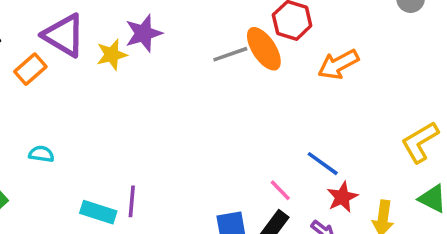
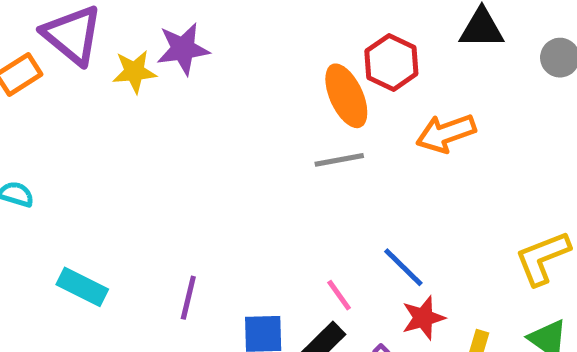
gray line: (230, 54) -> (339, 160), moved
purple line: (132, 201) -> (188, 298), moved

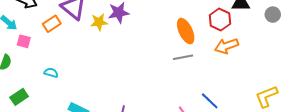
red hexagon: (391, 62) -> (220, 19), moved

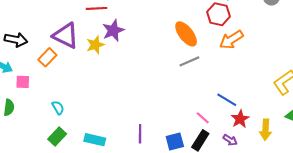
cyan semicircle: (51, 73) -> (58, 108), turned 56
green rectangle: (19, 97) -> (57, 136), moved

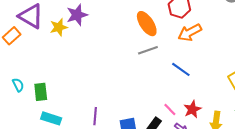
blue line: (227, 100) -> (181, 69), moved
pink line: (203, 118) -> (170, 109), moved
green rectangle: (57, 136) -> (41, 92), moved, turned -54

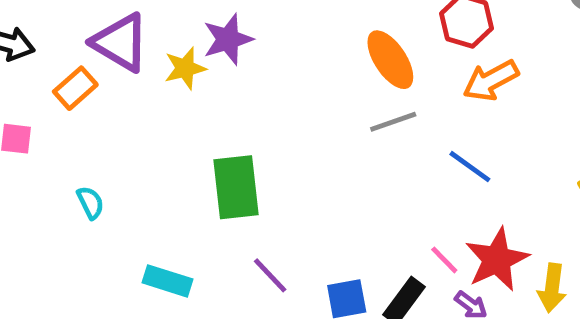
green rectangle: (41, 92) -> (236, 187), moved, size x1.5
red star: (192, 109) -> (497, 260), size x1.5
purple line: (95, 116) -> (270, 275), turned -48

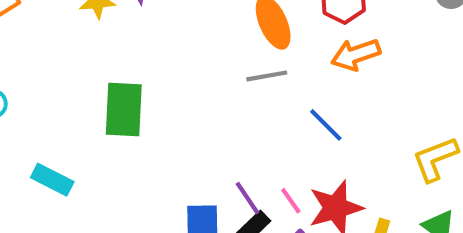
purple line: (270, 275) -> (247, 198), moved

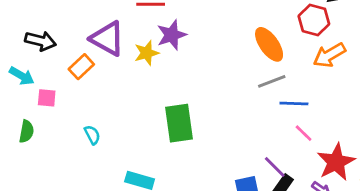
blue line: (326, 125) -> (294, 103), moved, turned -32
pink line: (291, 201) -> (304, 133), moved

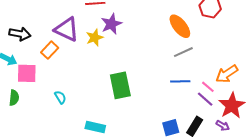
orange arrow: (329, 55) -> (227, 74), moved
pink square: (47, 98) -> (27, 73), size x1.5
blue line: (294, 103) -> (180, 81), moved
purple line: (275, 167) -> (205, 99), moved

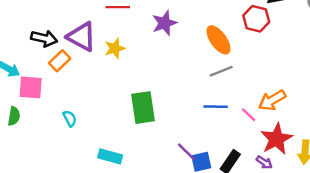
purple star: (111, 24) -> (164, 23), moved
black arrow: (20, 34) -> (44, 38), moved
purple line: (205, 99) -> (186, 152), moved

